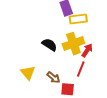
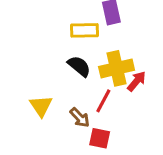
yellow rectangle: (78, 19) -> (85, 30), moved
red line: (81, 69) -> (103, 101), moved

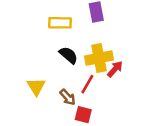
yellow rectangle: (85, 30) -> (60, 23), moved

